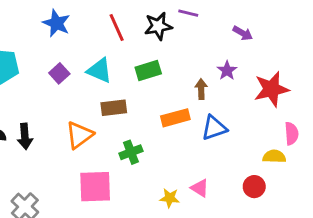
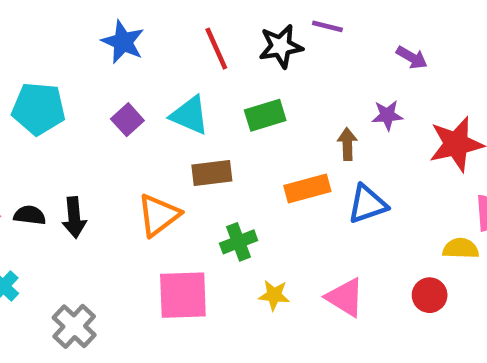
purple star: (227, 70) -> (387, 115), turned 30
pink triangle: (200, 188) -> (345, 297), size x1.4
yellow star: (170, 198) -> (274, 295), moved

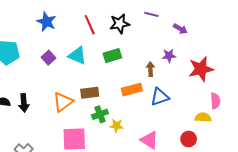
purple line: (327, 26) -> (151, 14), moved
brown rectangle: (212, 173) -> (90, 93), moved
yellow star: (274, 295) -> (116, 126), moved

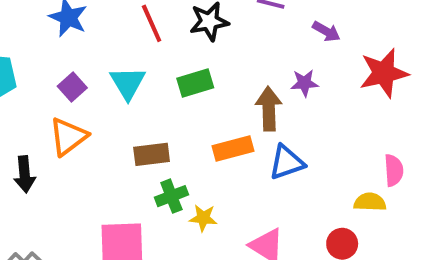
cyan triangle: (77, 56) -> (128, 83), turned 36
brown arrow: (150, 69) -> (269, 109), size x1.5
red star: (201, 69) -> (384, 73), moved
orange triangle: (63, 102) -> (68, 137), moved

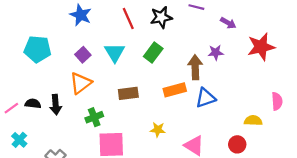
green rectangle: (195, 83) -> (153, 52), turned -36
pink semicircle: (394, 170) -> (277, 101), moved
green cross: (171, 196) -> (94, 117), moved

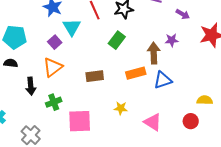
cyan triangle: (115, 52) -> (72, 27), moved
black semicircle: (33, 104) -> (11, 63), moved
green cross: (94, 117) -> (54, 102), moved

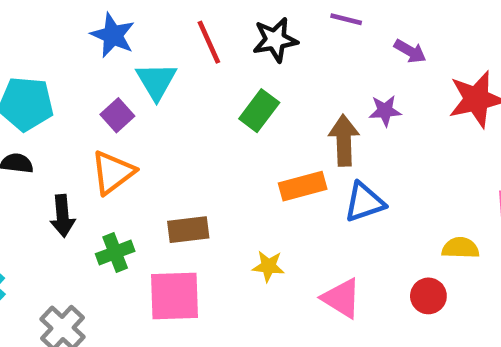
brown rectangle: (95, 76) -> (188, 230), moved

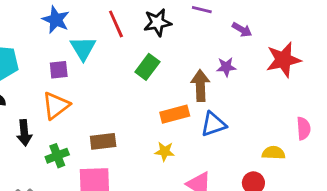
purple square: (117, 115) -> (59, 70), turned 36
yellow star: (268, 266) -> (165, 151), moved

